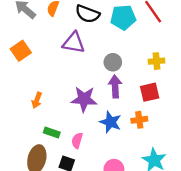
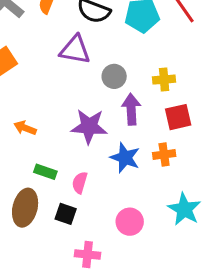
yellow cross: (157, 61) -> (164, 80), moved
gray circle: (113, 62) -> (114, 76), moved
orange arrow: (37, 100) -> (25, 128), turned 91

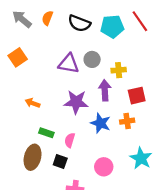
purple triangle: (75, 50) -> (69, 64), moved
gray circle: (114, 76) -> (92, 59), moved
yellow cross: (164, 80) -> (119, 70), moved

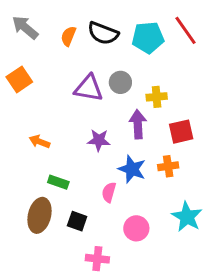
orange semicircle: (47, 18) -> (68, 36), moved
purple star: (76, 102) -> (99, 140), size x0.7
pink semicircle: (70, 140) -> (109, 192), moved

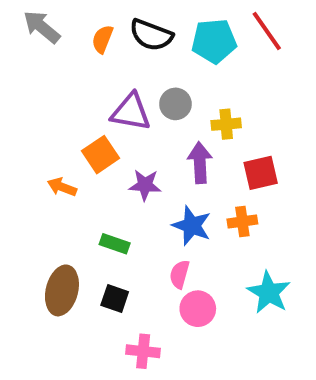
orange square: (19, 79) -> (100, 155), moved
green rectangle: (58, 182) -> (115, 244), moved
pink semicircle: (109, 192) -> (180, 274), moved

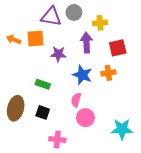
orange square: (100, 155) -> (35, 38), turned 30
orange arrow: (62, 187) -> (14, 40), moved
cyan star: (269, 292) -> (122, 129), moved, turned -30

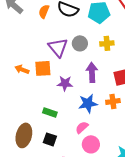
purple triangle: (51, 17) -> (58, 47), turned 40
yellow cross: (100, 23) -> (107, 43), moved
blue star: (82, 75) -> (88, 103), turned -30
pink semicircle: (76, 100) -> (82, 127), turned 32

